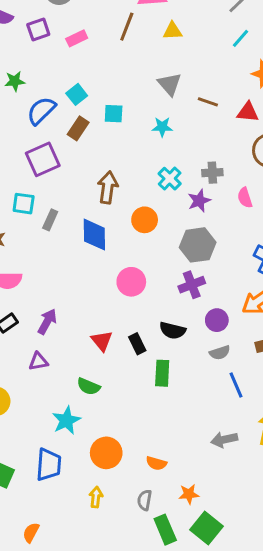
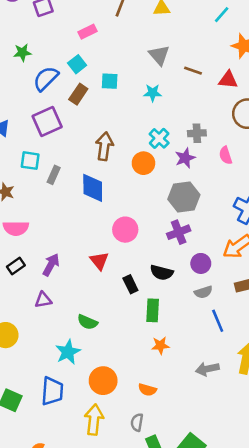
pink rectangle: (77, 38) -> (87, 32), moved
orange circle: (145, 220) -> (143, 163), moved
red triangle: (102, 341) -> (99, 261), moved
orange star: (189, 494) -> (160, 345), moved
yellow arrow: (96, 497) -> (94, 420), size x1.6

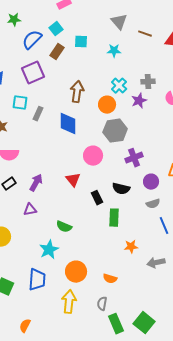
gray hexagon: (184, 197) -> (115, 131), moved
orange star: (160, 345) -> (131, 247), moved

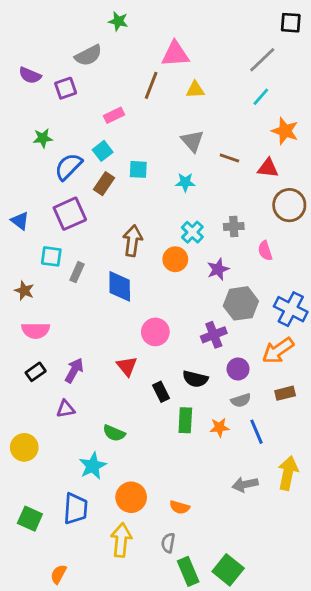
purple star: (139, 101) -> (218, 269), moved
gray hexagon: (115, 131) -> (241, 303), moved
orange star: (131, 247) -> (219, 427), moved

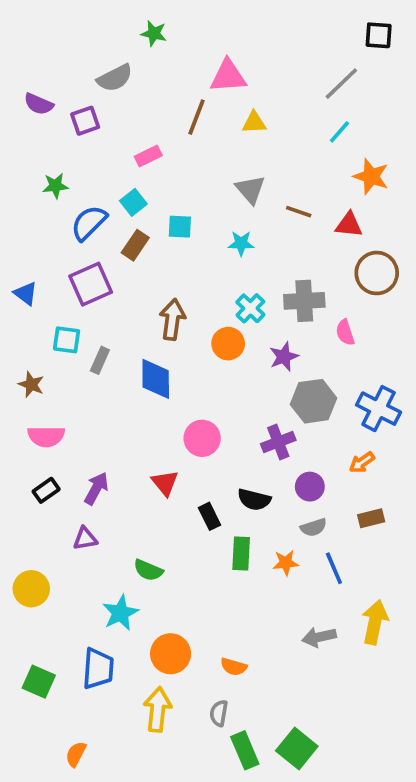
gray cross: (234, 226) -> (304, 301), size x1.5
orange arrow: (278, 350) -> (362, 462), size x0.6

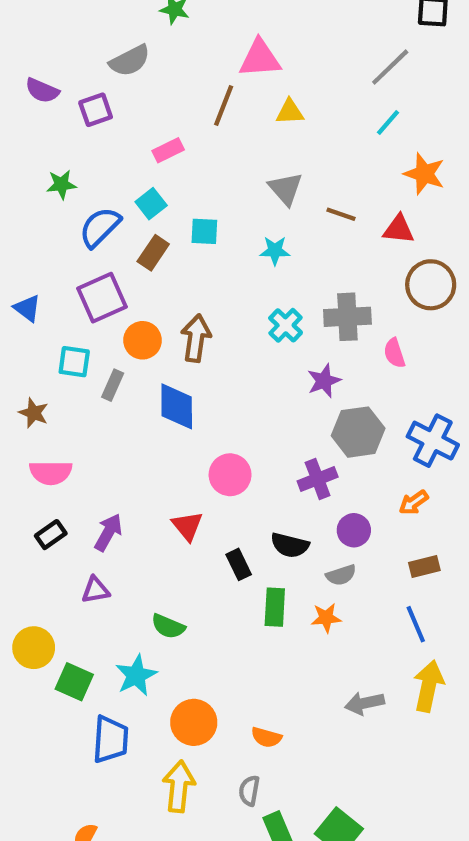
orange circle: (228, 344) -> (143, 340), moved
gray semicircle: (314, 527) -> (341, 575), moved
blue line: (334, 568) -> (416, 624), moved
green square: (39, 682) -> (74, 682), moved

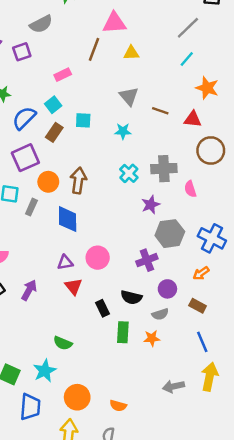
brown rectangle: (424, 567) -> (198, 306), moved, turned 42
purple triangle: (96, 590) -> (65, 262), moved

